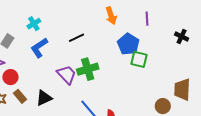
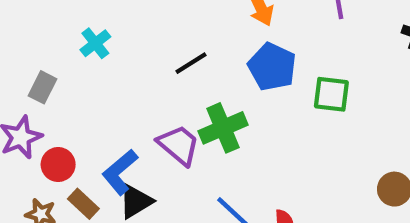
blue pentagon: (128, 44) -> (272, 67), moved
blue L-shape: (39, 48) -> (120, 172), moved

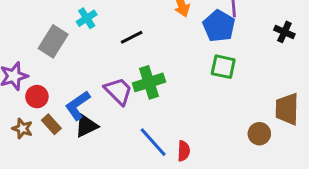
cyan cross: (95, 43) -> (87, 18), moved
blue pentagon: (272, 67) -> (219, 26), moved
gray rectangle: (42, 87) -> (53, 41), moved, size x1.5

